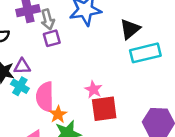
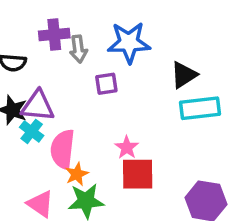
purple square: (52, 38) -> (106, 84), moved
purple triangle: (22, 66) -> (38, 106), size x1.5

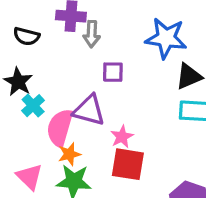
blue star: (129, 43) -> (166, 38), moved
purple triangle: (38, 106) -> (89, 110), moved

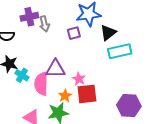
purple square: (113, 72) -> (74, 33), moved
orange star: (69, 154) -> (65, 96), moved

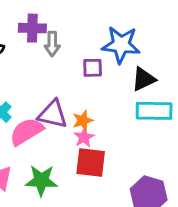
pink semicircle: (41, 84) -> (26, 132), turned 45
orange star: (65, 96) -> (83, 120), moved

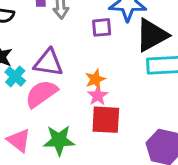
black triangle: (143, 79) -> (152, 35), size x1.4
purple triangle: (53, 114) -> (48, 63), moved

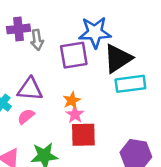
purple square: (102, 27) -> (74, 55), size x1.6
pink semicircle: (41, 94) -> (26, 116), size x0.6

